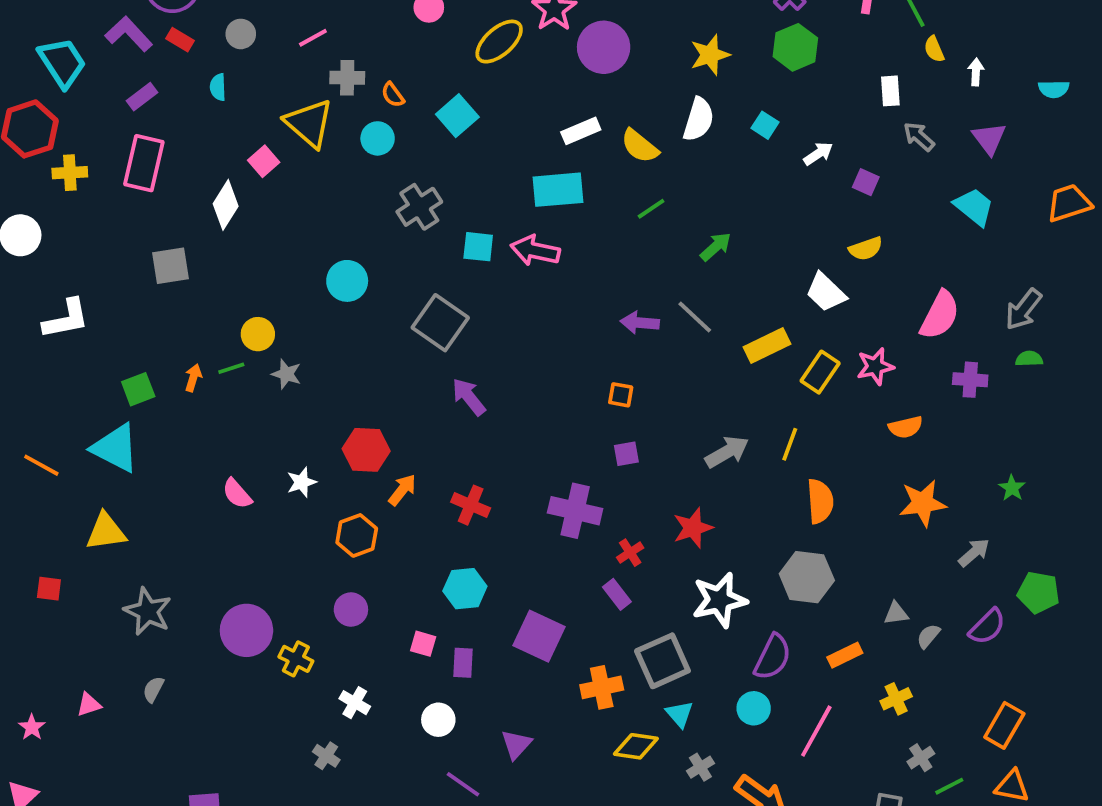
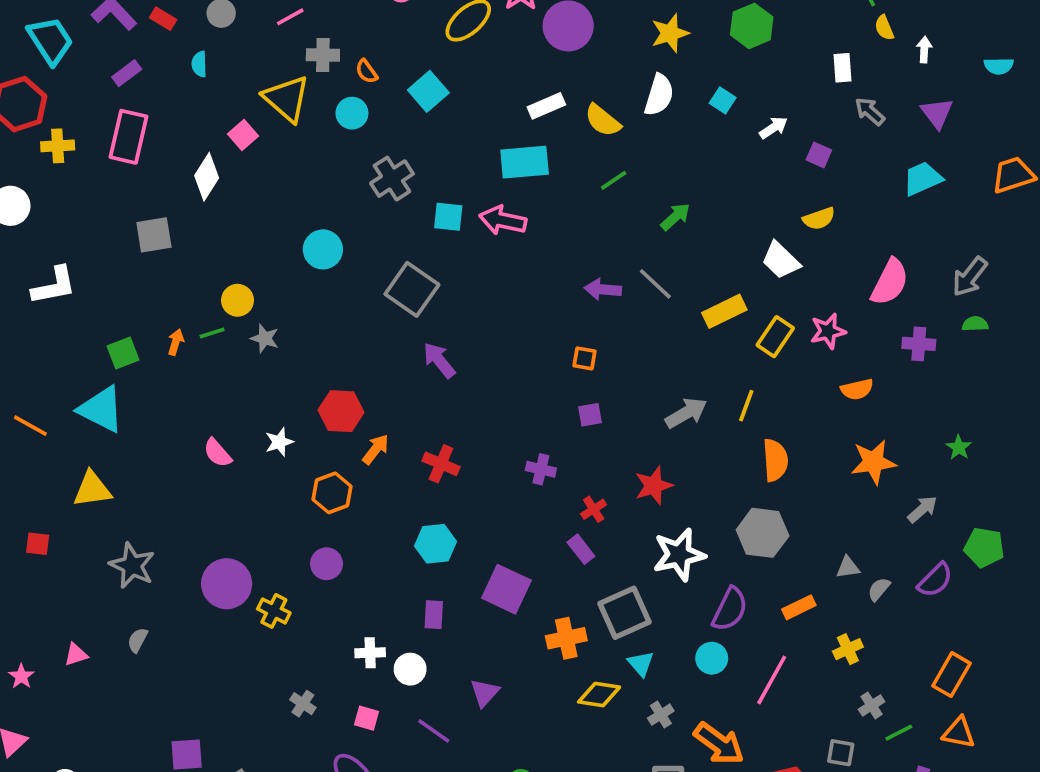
cyan trapezoid: (974, 207) -> (922, 179), turned -63
purple cross: (575, 511) -> (541, 469), size x0.6
pink square: (423, 644) -> (366, 718), moved
white cross: (355, 703) -> (370, 653), moved, turned -32

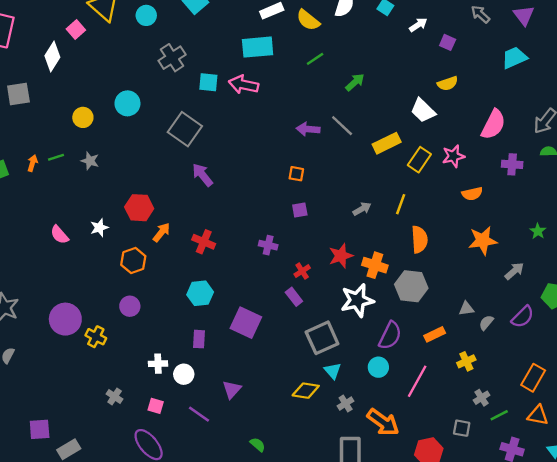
yellow circle: (238, 300) -> (83, 117), moved
gray arrow: (686, 413) -> (362, 209), size x0.7
orange cross: (566, 638) -> (375, 265), moved, turned 30

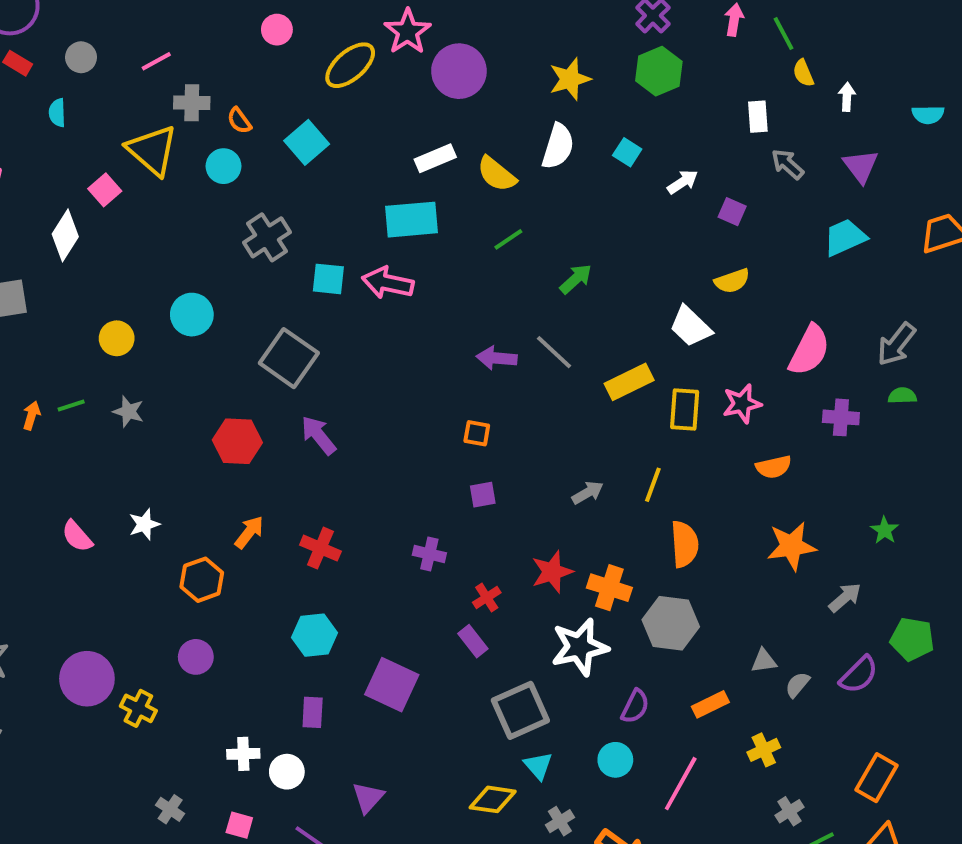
yellow rectangle: (419, 160) -> (685, 410), turned -30
red hexagon: (139, 208) -> (237, 441), moved
purple semicircle: (390, 336) -> (635, 706), size x0.7

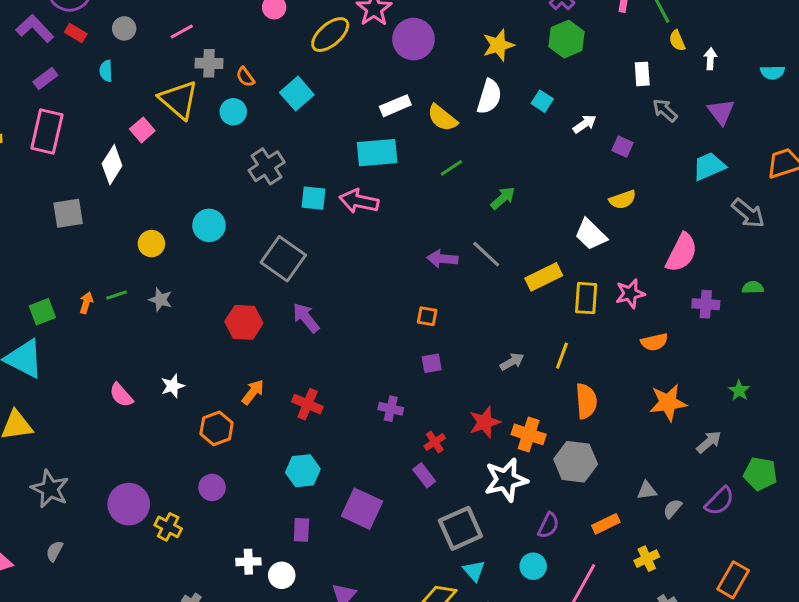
gray arrow: (896, 344) -> (748, 213), moved, turned -88

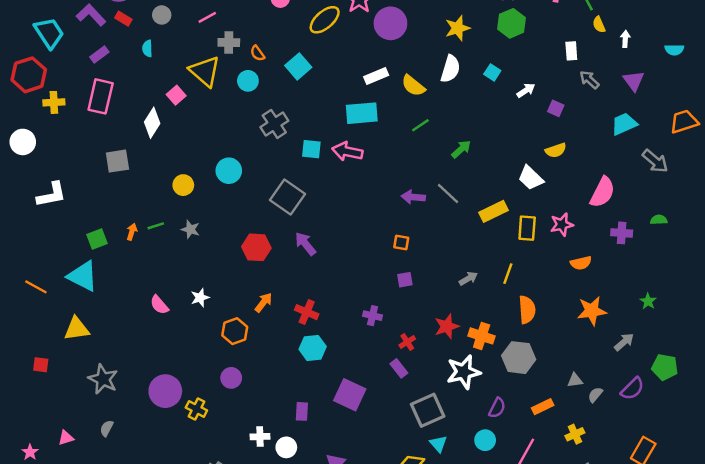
cyan hexagon: (303, 471) -> (313, 348), moved

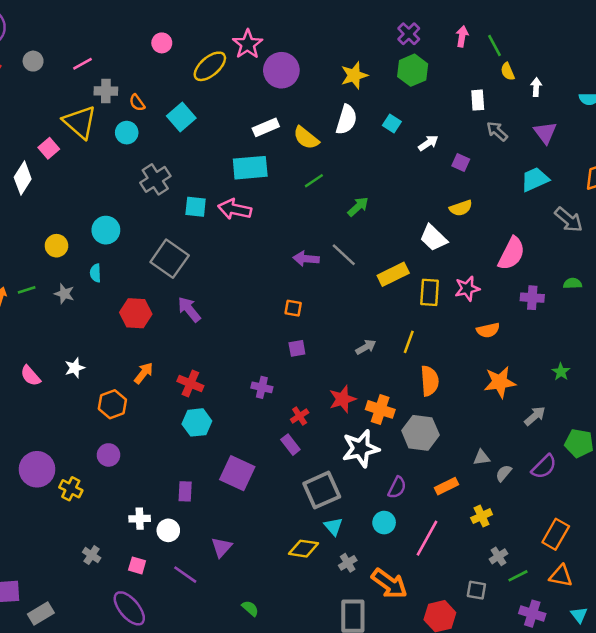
cyan semicircle: (147, 49) -> (95, 273), moved

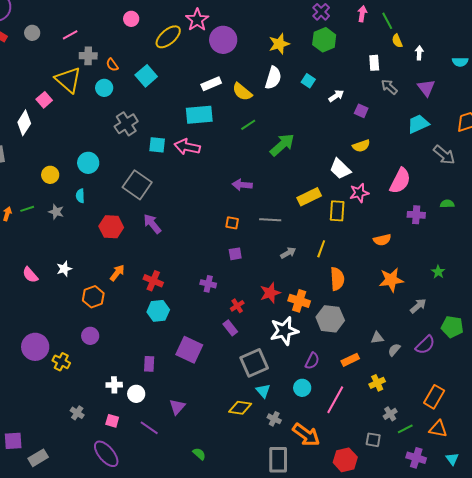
green arrow: (358, 207) -> (282, 145), size x1.5
gray line: (344, 255) -> (270, 220), moved, turned -40
pink star: (467, 289) -> (359, 193), moved
gray cross: (348, 563) -> (274, 419), turned -32

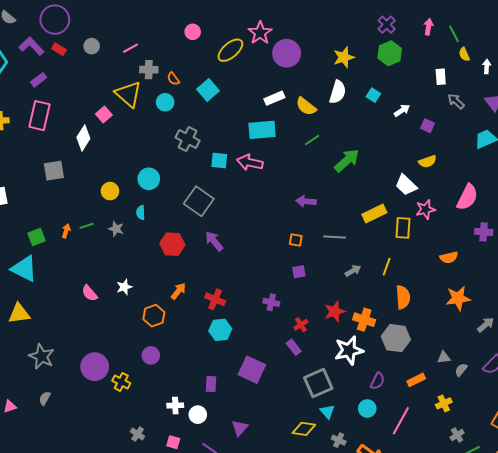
gray cross: (126, 124) -> (188, 139), turned -30

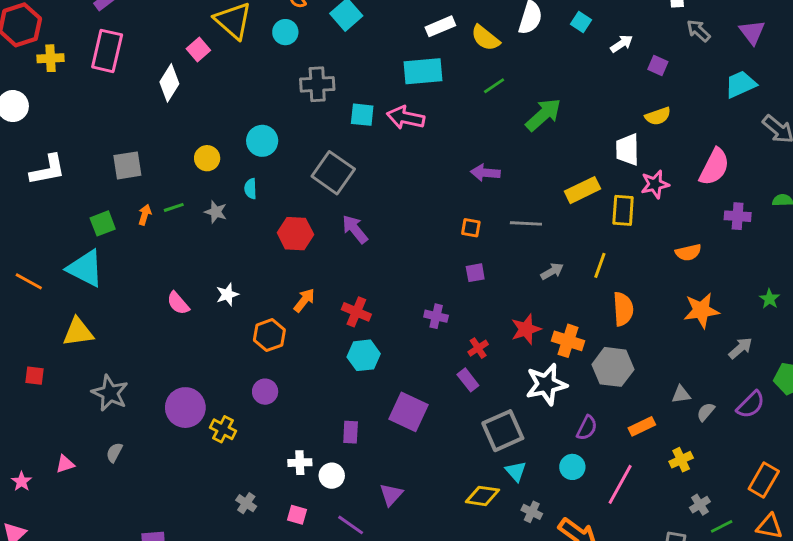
gray cross: (188, 139) -> (317, 84), turned -30
gray square: (54, 171) -> (127, 165), moved
white trapezoid: (406, 185) -> (627, 150), turned 45

